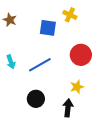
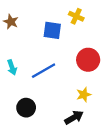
black circle: (36, 99) -> (26, 108), moved
black arrow: (68, 108) -> (74, 117), turned 54

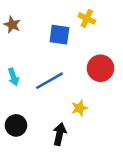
yellow star: (84, 95) -> (79, 108), moved
black circle: (26, 108) -> (16, 125), moved
black arrow: (74, 117) -> (59, 134), moved, turned -48

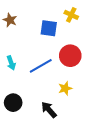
red circle: (101, 68) -> (70, 56), moved
black arrow: (59, 134) -> (49, 110), turned -54

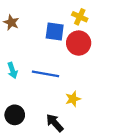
red circle: (70, 56) -> (79, 43), moved
blue line: (41, 66) -> (46, 74), turned 40

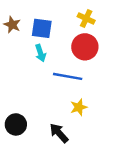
blue square: (55, 32) -> (42, 28), moved
cyan arrow: (12, 70) -> (41, 53), moved
blue line: (46, 74) -> (68, 76), moved

